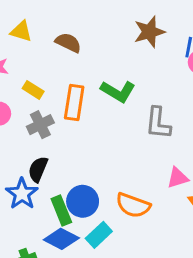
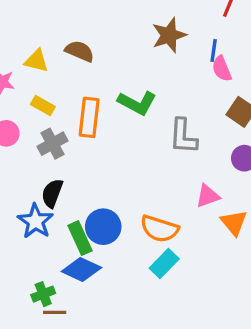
yellow triangle: (21, 31) -> (37, 61), moved
cyan rectangle: (99, 235) -> (164, 263), moved

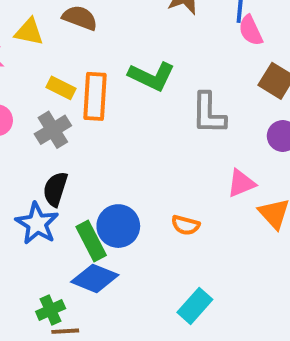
yellow rectangle: (43, 106) -> (61, 88), moved
orange semicircle: (159, 229) -> (186, 225), size x0.6
cyan rectangle: (164, 263) -> (195, 306), moved

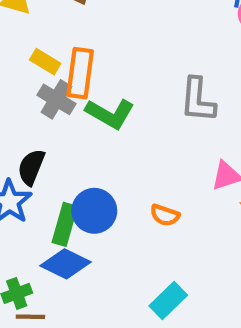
green L-shape: (152, 76) -> (110, 114), moved
gray cross: (53, 130) -> (56, 99), moved, turned -32
green rectangle: (91, 241) -> (65, 224), turned 39

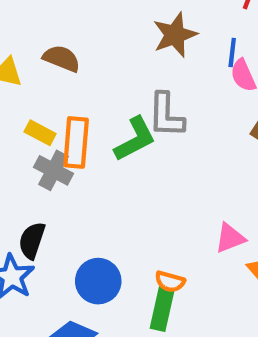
gray L-shape: (198, 100) -> (166, 115), moved
green L-shape: (110, 114) -> (135, 139), moved, turned -54
green rectangle: (65, 224) -> (162, 309), moved

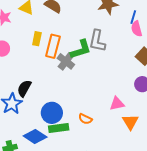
yellow rectangle: (40, 133) -> (37, 39), turned 64
gray cross: (54, 170) -> (66, 61), moved
green rectangle: (162, 309) -> (59, 128), moved, turned 60

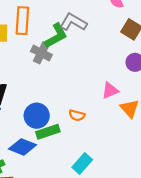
gray L-shape: (97, 41) -> (73, 22), turned 120
orange rectangle: (53, 46) -> (22, 21), moved

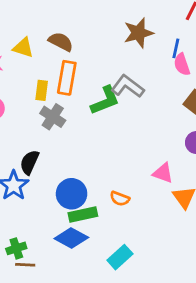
gray cross: (41, 53) -> (53, 117), moved
pink triangle: (110, 90) -> (163, 173), turned 36
blue diamond: (23, 147) -> (71, 238), moved

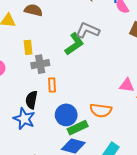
orange rectangle: (67, 78) -> (52, 85), moved, size x0.6
gray cross: (53, 117) -> (40, 64), turned -30
orange semicircle: (120, 199) -> (101, 110), size x1.5

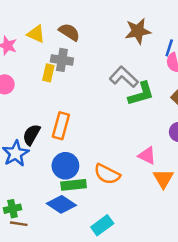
green L-shape: (74, 44) -> (141, 94), moved
gray cross: (40, 64) -> (62, 60), moved
orange rectangle: (52, 85) -> (61, 126), size x1.5

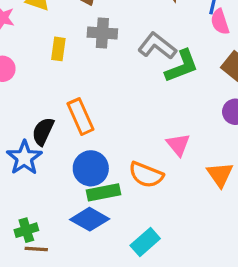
gray cross: (62, 60) -> (102, 33), moved
orange rectangle: (61, 126) -> (80, 117), turned -35
pink triangle: (147, 156) -> (178, 145), moved, turned 30

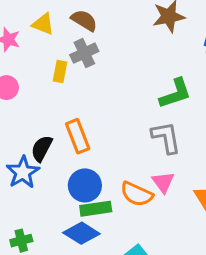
gray cross: (102, 33) -> (84, 53), moved, turned -32
gray L-shape: (157, 46) -> (166, 137), moved, turned 39
pink triangle: (178, 145) -> (163, 182), moved

